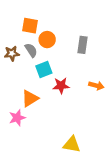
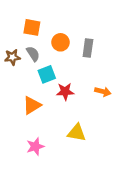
orange circle: (47, 40) -> (60, 42), moved
pink star: (17, 118) -> (35, 146), moved
yellow triangle: (72, 144) -> (77, 133), moved

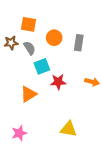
brown star: (12, 57) -> (11, 43), moved
yellow triangle: (77, 133) -> (68, 129), moved
pink star: (35, 146) -> (19, 133), moved

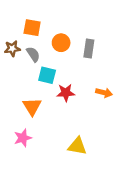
cyan square: (42, 66) -> (47, 75), turned 35
orange triangle: (28, 94) -> (32, 107), turned -30
pink star: (19, 133) -> (23, 138), moved

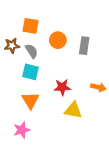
cyan square: (47, 75) -> (30, 72), moved
yellow triangle: (77, 146) -> (73, 110), moved

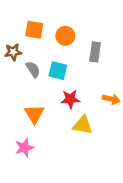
orange circle: (58, 40) -> (65, 36), moved
gray semicircle: (32, 51) -> (33, 69), moved
cyan square: (30, 72) -> (58, 71), moved

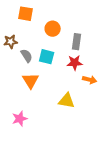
orange square: (34, 30) -> (26, 14), moved
red star: (70, 99) -> (75, 63), moved
orange triangle: (34, 114) -> (31, 81), moved

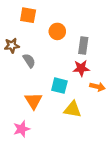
cyan square: (47, 57) -> (59, 86), moved
orange triangle: (31, 81) -> (33, 101), moved

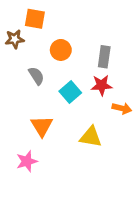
orange circle: (57, 31) -> (61, 50), moved
brown star: (12, 45) -> (15, 39), moved
cyan square: (59, 86) -> (70, 92), moved, turned 35

